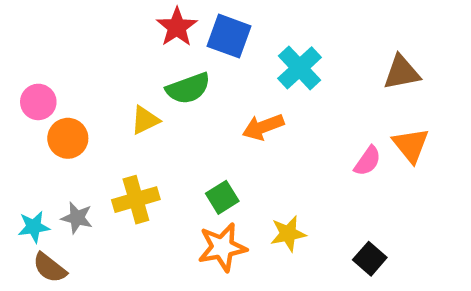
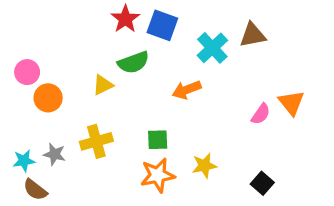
brown triangle: (402, 72) -> (253, 35), moved
green square: (222, 197) -> (158, 140), turned 30

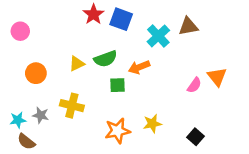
green semicircle: (133, 62) -> (105, 59), moved
pink circle: (27, 72) -> (20, 31), moved
green square: (158, 140) -> (117, 85), moved
yellow cross: (96, 141) -> (72, 106), turned 30

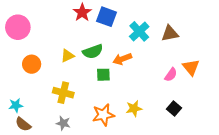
brown triangle: (188, 26) -> (170, 34), moved
pink circle: (20, 31) -> (18, 27), size x1.5
gray star: (41, 115) -> (63, 123), moved
black square: (196, 137) -> (174, 108), moved

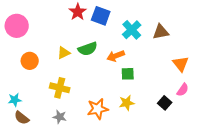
green square: (103, 75) -> (128, 74), moved
pink semicircle: (171, 75) -> (183, 90), moved

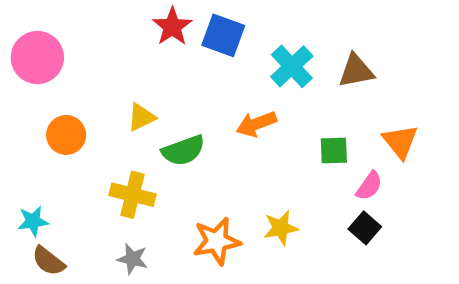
green semicircle: (88, 49) -> (183, 150), moved
green square: (128, 74) -> (334, 150), moved
pink semicircle: (183, 90) -> (369, 186), moved

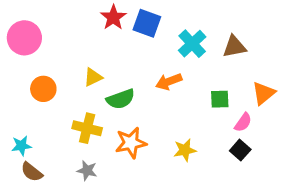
orange triangle: (400, 142) -> (263, 93), turned 30
orange star: (217, 241) -> (131, 143), moved

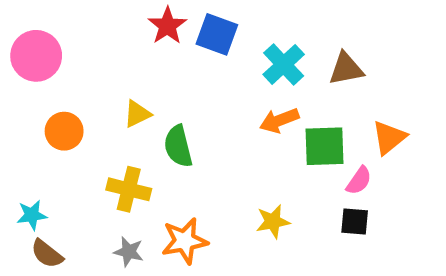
orange arrow: (169, 82) -> (279, 120), moved
green semicircle: (121, 99) -> (178, 146), turned 96
green square: (220, 99) -> (324, 146), size x1.5
orange star: (131, 143) -> (185, 241), moved
black square: (240, 150) -> (355, 222), turned -36

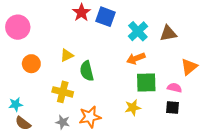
green square: (324, 146) -> (146, 82), moved
pink semicircle: (359, 181) -> (174, 88), turned -112

